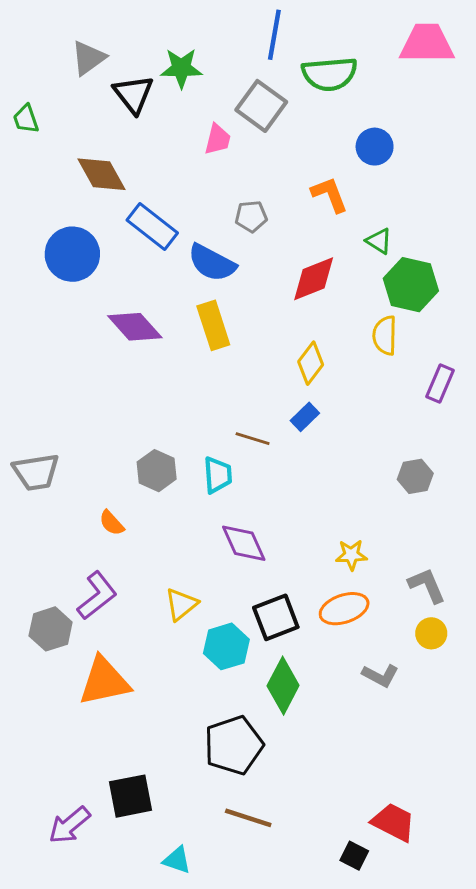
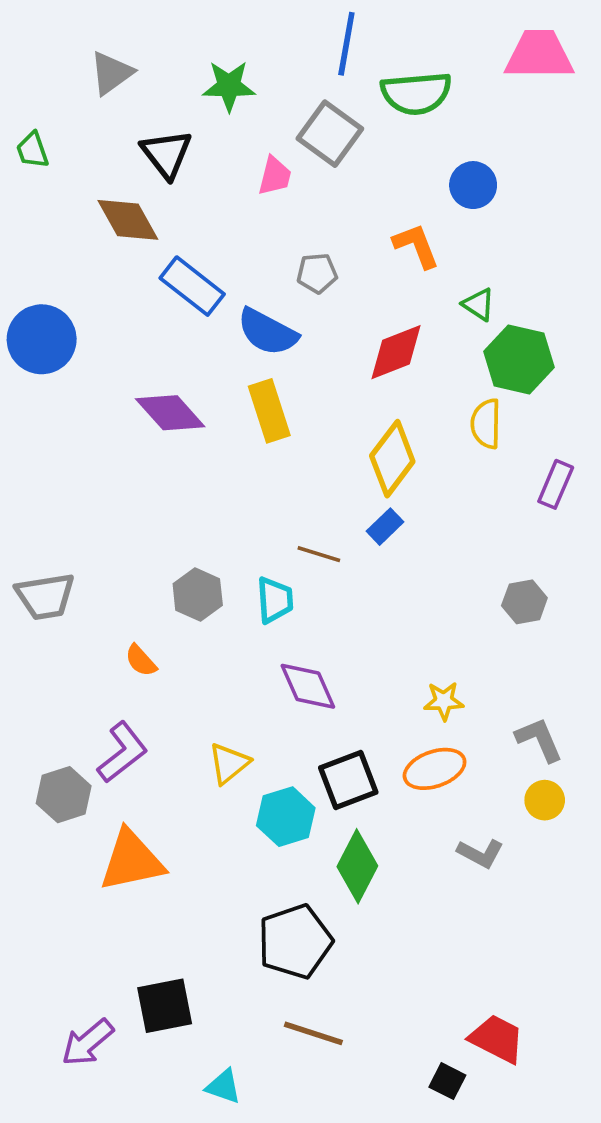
black triangle: (133, 94) -> (166, 154), moved
blue circle: (72, 254) -> (42, 339), moved
yellow diamond: (311, 363) -> (392, 459), size x1.4

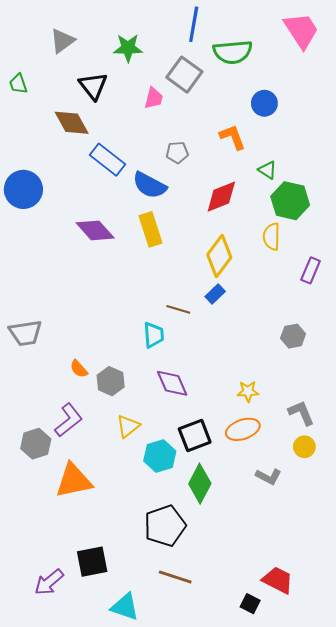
pink trapezoid: (539, 55) -> (301, 30), turned 57
gray hexagon: (198, 594) -> (111, 381), moved
cyan triangle: (223, 1087) -> (125, 607), size x1.4

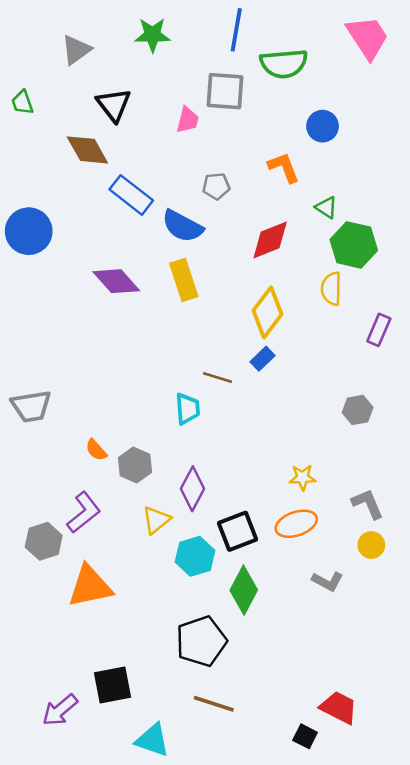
green star: (128, 48) -> (152, 35), moved
gray square: (184, 75) -> (225, 91), turned -32
purple diamond: (172, 383) -> (192, 489), moved, turned 52

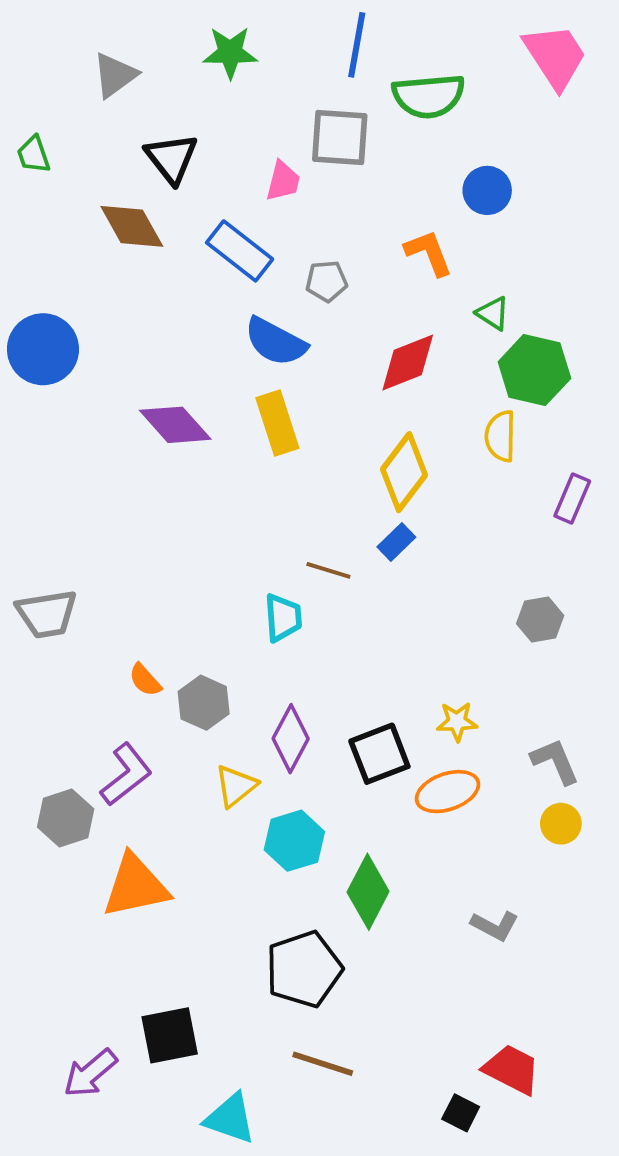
blue rectangle: (131, 195) -> (240, 251), moved
black square: (238, 531) -> (379, 754), moved
gray L-shape: (328, 581) -> (495, 926), moved

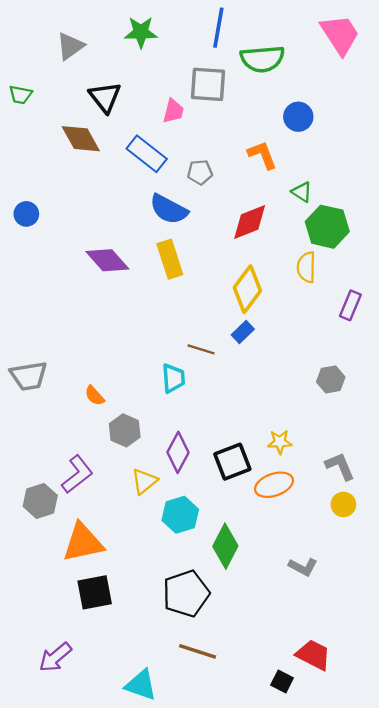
green trapezoid: (34, 155) -> (21, 95), turned -60
blue circle: (43, 349) -> (26, 214), size x0.6
orange semicircle: (145, 680) -> (95, 396), moved
black square: (170, 1035) -> (95, 592), moved

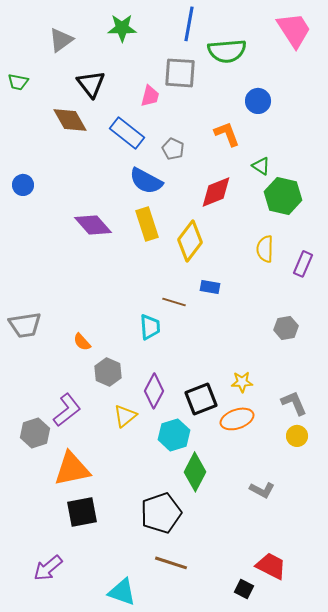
gray pentagon: (200, 172) -> (173, 149), turned 30
yellow semicircle: (306, 267) -> (265, 249), moved
yellow diamond: (247, 289) -> (190, 241), moved
blue rectangle: (243, 332) -> (210, 287), turned 54
cyan hexagon: (180, 515) -> (174, 435), moved

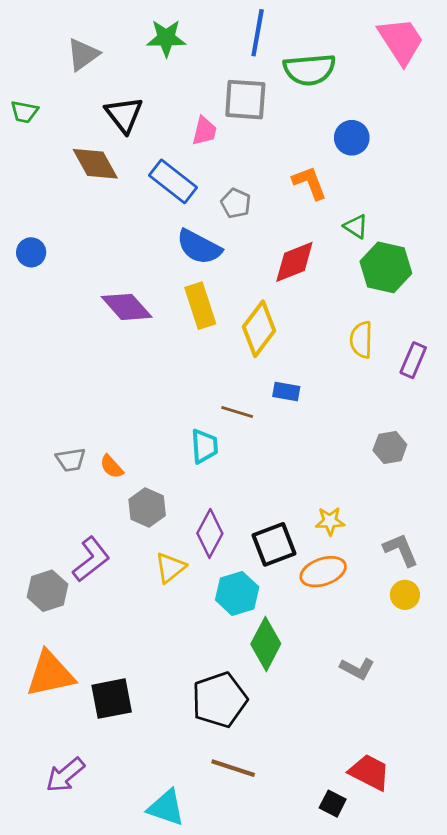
gray trapezoid: (25, 325) -> (71, 460), moved, size x0.7
orange triangle: (72, 469) -> (50, 674), moved

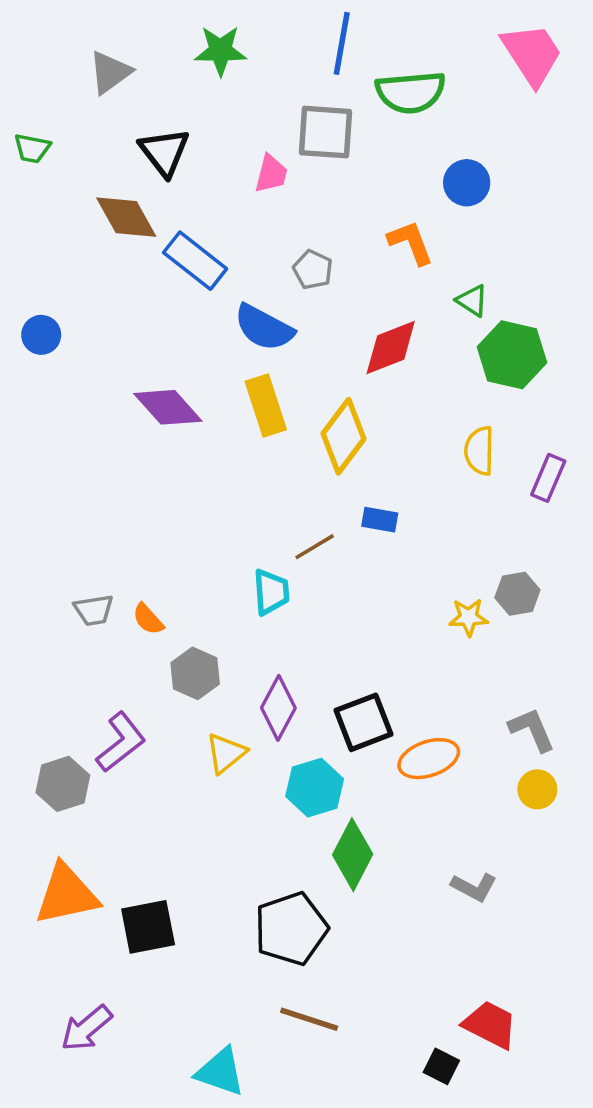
blue rectangle: (173, 181) -> (195, 261), moved
brown line: (237, 412) -> (315, 547), turned -48
yellow star: (330, 521) -> (469, 617), moved

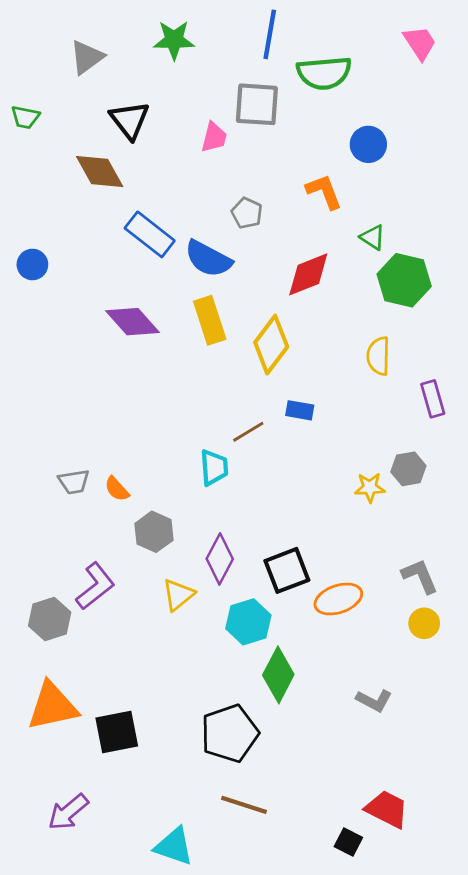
pink trapezoid: (532, 54) -> (420, 43), size x0.7
blue rectangle: (195, 261) -> (150, 234), moved
purple rectangle: (548, 478) -> (433, 399), moved, turned -39

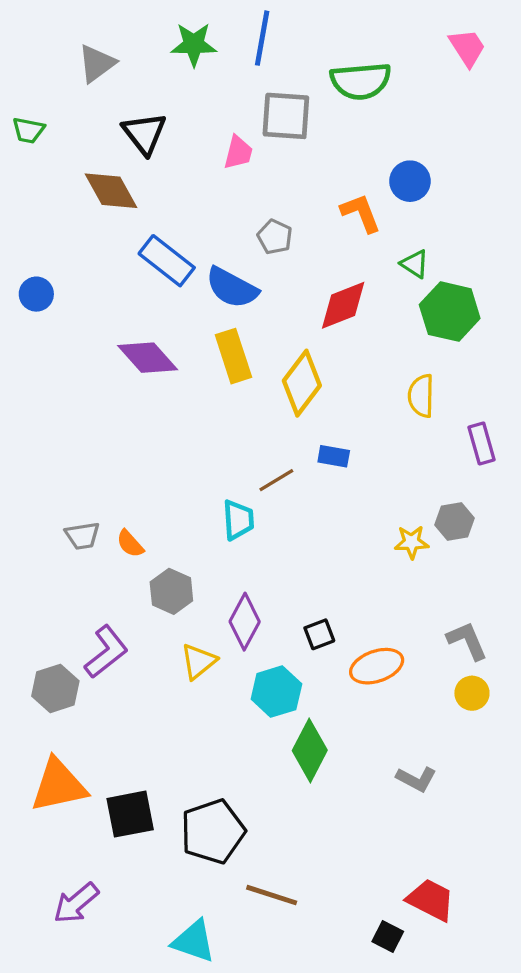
blue line: (270, 34) -> (262, 38), moved
blue circle: (368, 144) -> (410, 181), moved
black square: (287, 570) -> (319, 634), size x0.6
black pentagon: (230, 733) -> (213, 832), moved

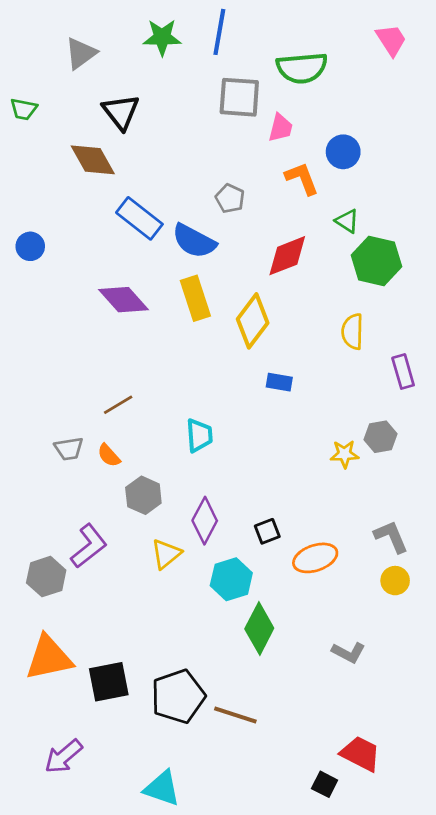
pink trapezoid: (238, 153) -> (281, 128), moved
brown line: (276, 480) -> (118, 405), moved
brown line: (272, 895) -> (235, 715), moved

